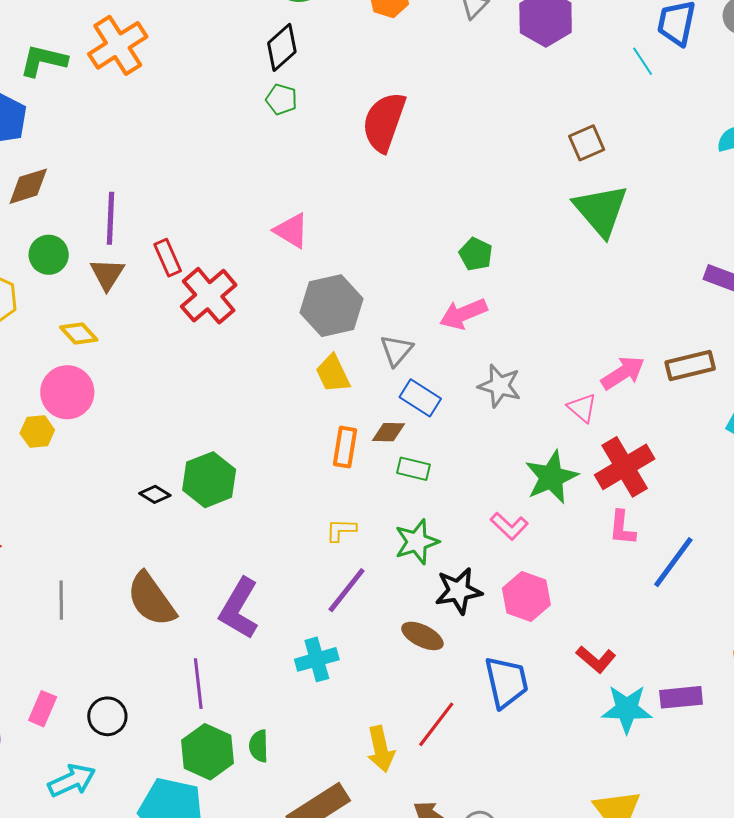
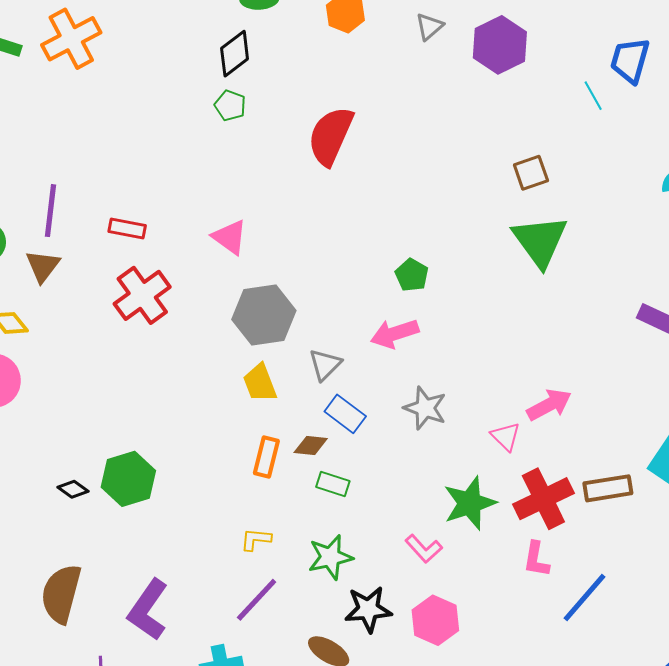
red rectangle: (168, 258) -> (127, 229), moved, turned -60
brown rectangle: (690, 365) -> (608, 488), moved
brown semicircle: (151, 599) -> (61, 594), turned 46

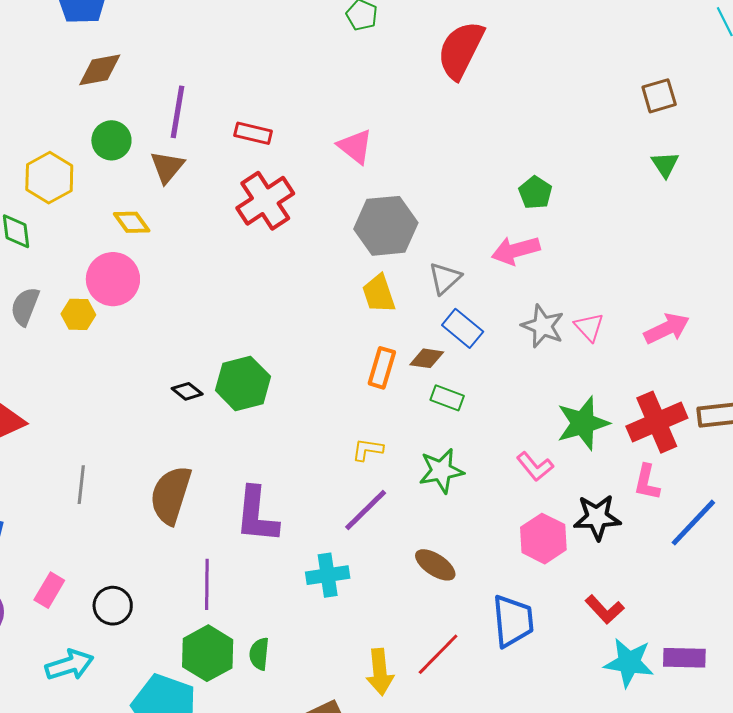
green triangle: (540, 241) -> (665, 164), size x0.5
pink triangle: (506, 437) -> (589, 327), moved
black star: (368, 609) -> (597, 517), moved
purple L-shape: (148, 610) -> (257, 515), turned -32

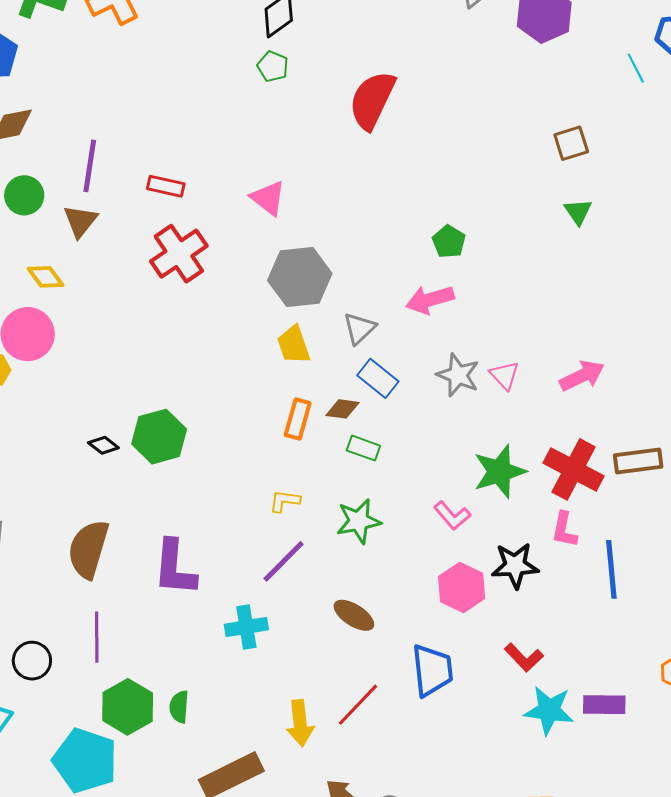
red cross: (657, 422) -> (573, 469), turned -38
blue line: (693, 523) -> (611, 569), turned -48
purple line: (207, 584) -> (97, 637), moved

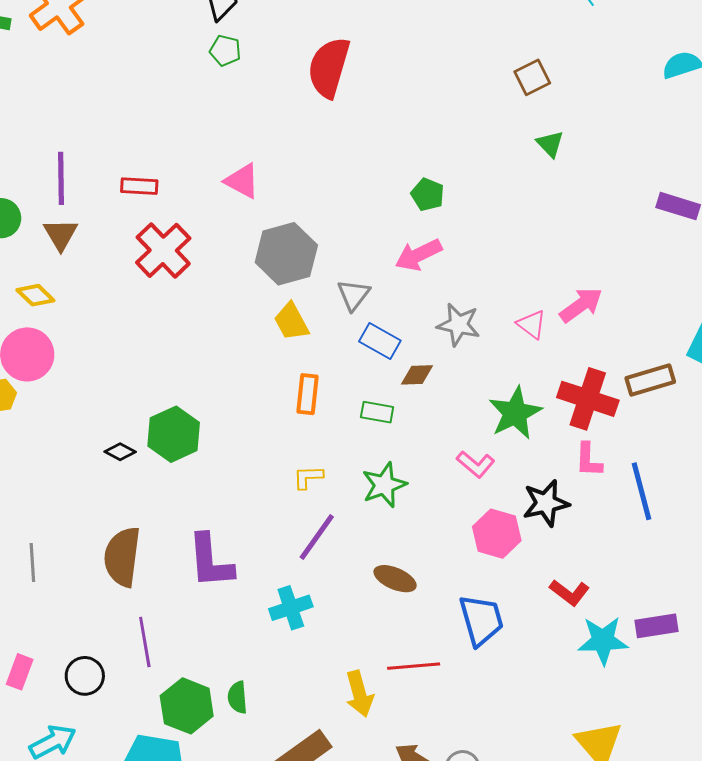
pink triangle: (504, 375) -> (532, 324), moved
brown diamond: (342, 409) -> (417, 375), moved
red line: (358, 705) -> (414, 666), turned 51

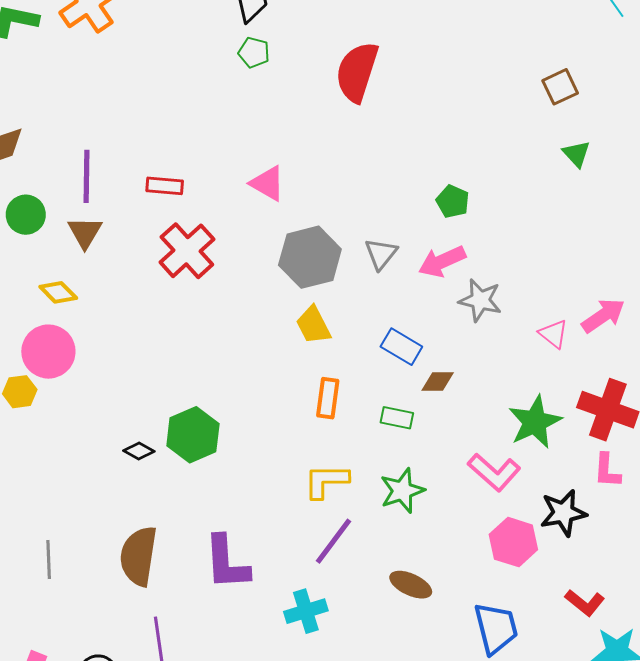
gray triangle: (354, 295) -> (381, 254), moved
gray star: (459, 325) -> (480, 300), moved
pink L-shape: (476, 464) -> (494, 472), size x1.4
yellow L-shape: (308, 477) -> (326, 481), size x1.5

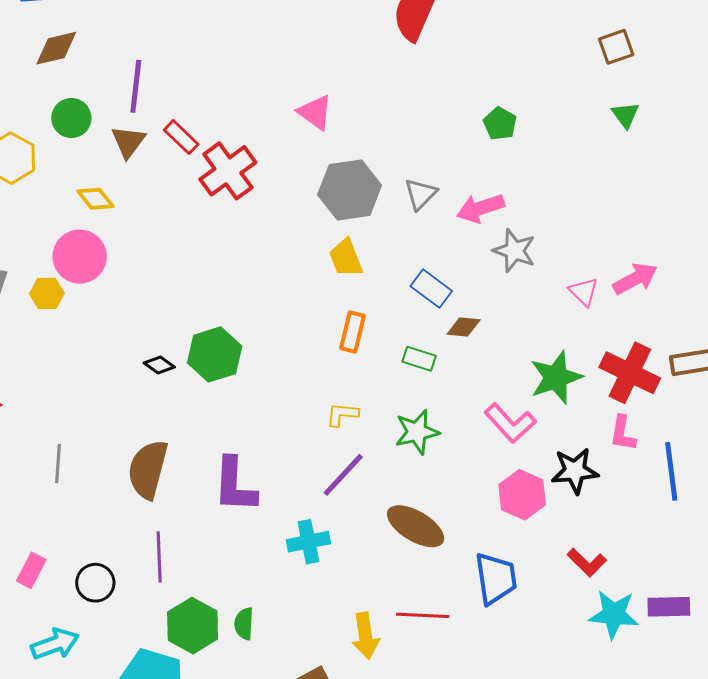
red rectangle: (165, 186) -> (181, 137), moved, turned 33
green pentagon: (453, 201) -> (500, 124), moved
yellow L-shape: (326, 481) -> (342, 414), size x0.7
brown ellipse: (411, 585) -> (416, 526), size x1.4

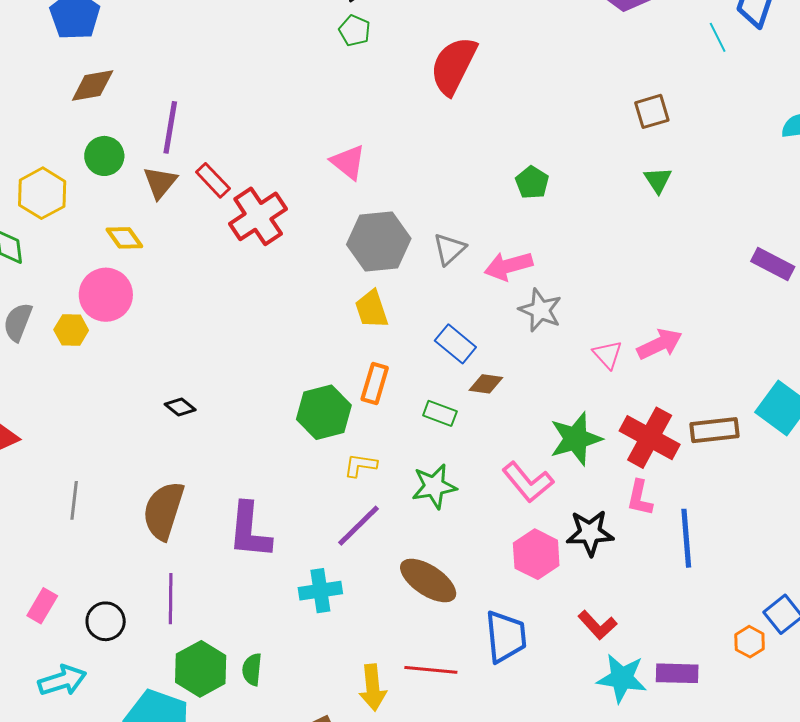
green hexagon: (215, 354) -> (324, 412), moved

